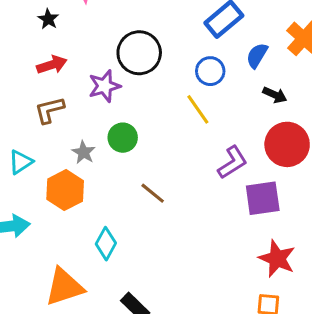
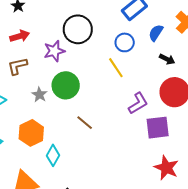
green circle: (123, 138) -> (66, 85), size x1.4
orange hexagon: (65, 190) -> (31, 133), moved

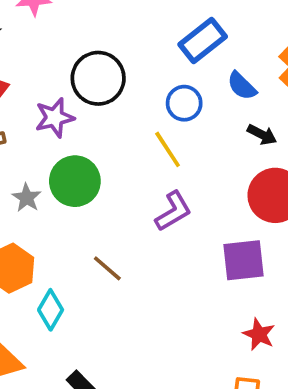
blue semicircle: (156, 33) -> (242, 86), turned -78
purple L-shape: (138, 103) -> (173, 211), moved
brown line: (85, 123) -> (107, 268), moved
red star: (166, 168) -> (259, 334), size x0.7

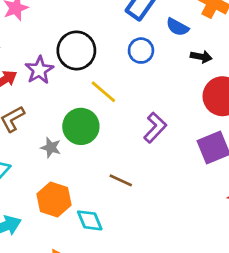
purple star: (55, 118) -> (39, 70), moved
yellow line: (168, 149) -> (103, 92), moved
cyan diamond: (51, 310) -> (90, 220), turned -36

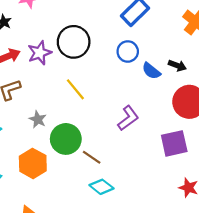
blue semicircle: (177, 27) -> (151, 71), moved
yellow line: (103, 92) -> (75, 89), moved
green circle: (81, 126) -> (66, 139), moved
cyan diamond: (90, 220) -> (101, 187), moved, turned -40

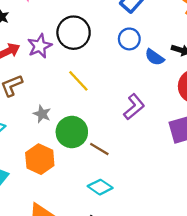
cyan diamond: (101, 187) -> (100, 187), moved

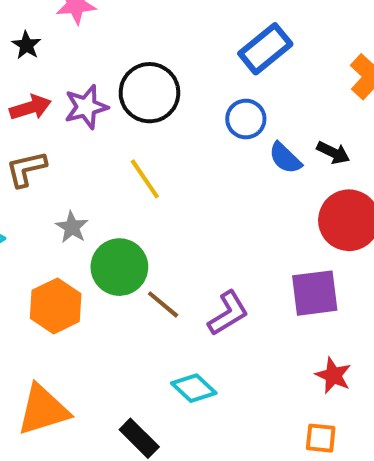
purple L-shape: (134, 107) -> (228, 313), moved
cyan diamond: (100, 187) -> (194, 388), moved

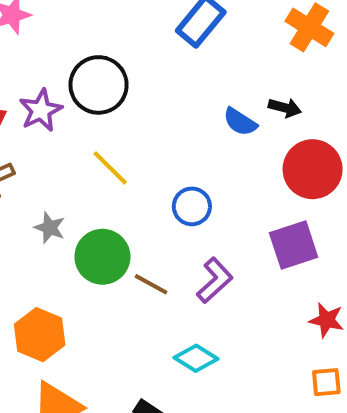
blue circle: (246, 119) -> (192, 206), moved
orange hexagon: (56, 306) -> (40, 335), moved

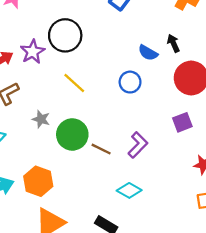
black arrow: (285, 108) -> (173, 43), turned -126
blue circle: (192, 206) -> (130, 82), moved
purple square: (294, 245) -> (182, 122), size x0.7

